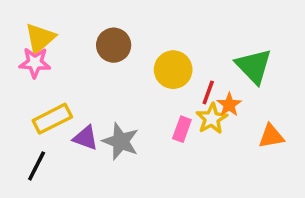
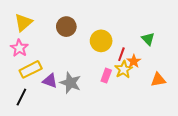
pink star: (35, 63) -> (19, 48), moved, turned 30
green triangle: (254, 66) -> (148, 39), size x0.6

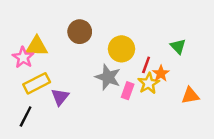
yellow triangle: (23, 22) -> (37, 46), moved, turned 42
purple triangle: (50, 81) -> (60, 97), turned 49
gray star: (70, 83) -> (108, 77), moved

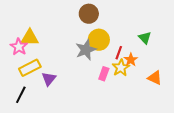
brown circle: (80, 32) -> (89, 14), moved
gray star: (108, 77) -> (86, 50), moved, turned 30
orange triangle: (190, 96) -> (155, 78), turned 35

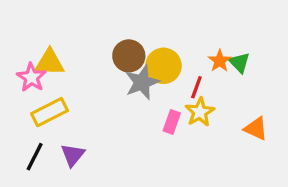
brown circle: (89, 14) -> (129, 56), moved
orange star: (131, 60) -> (220, 61), moved
purple triangle: (49, 79) -> (73, 155), moved

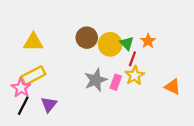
green triangle: (239, 63) -> (127, 43), moved
pink star: (31, 77) -> (21, 88), moved
gray star: (142, 82) -> (96, 80), moved

